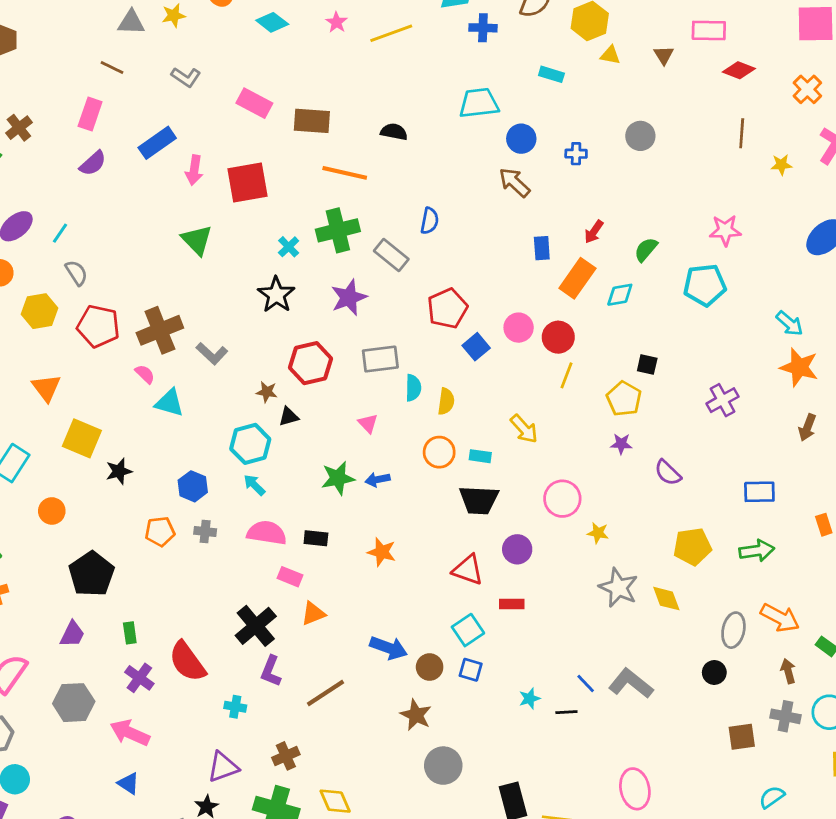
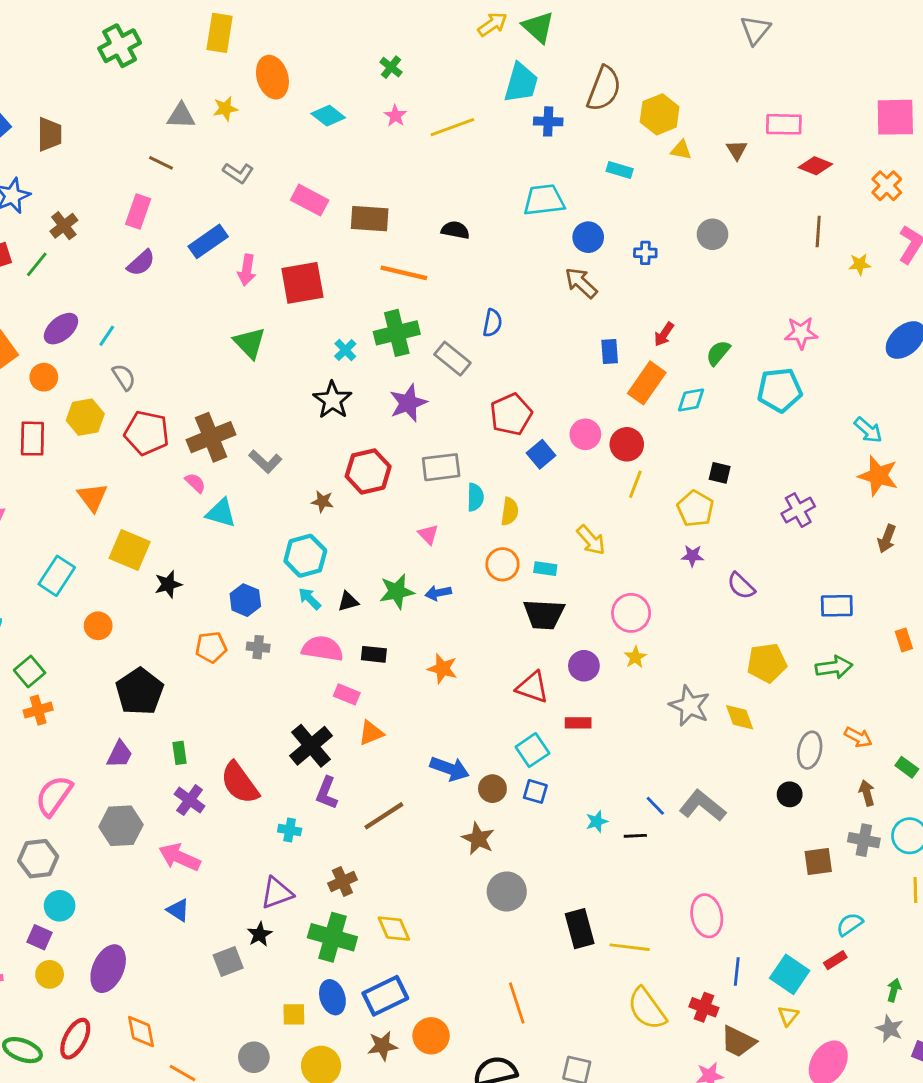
black triangle: (289, 417) -> (348, 601), moved
yellow star: (598, 533) -> (635, 657), moved, turned 30
orange arrow: (780, 618) -> (858, 737), size x0.7

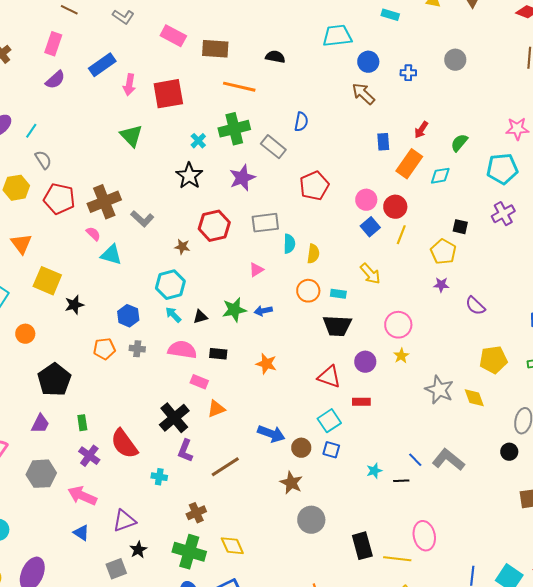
blue square: (541, 454) -> (370, 227), moved
purple cross: (798, 510) -> (503, 214), moved
pink triangle: (428, 534) -> (256, 270), turned 42
purple triangle: (277, 893) -> (124, 521), moved
pink ellipse: (707, 916) -> (424, 536), moved

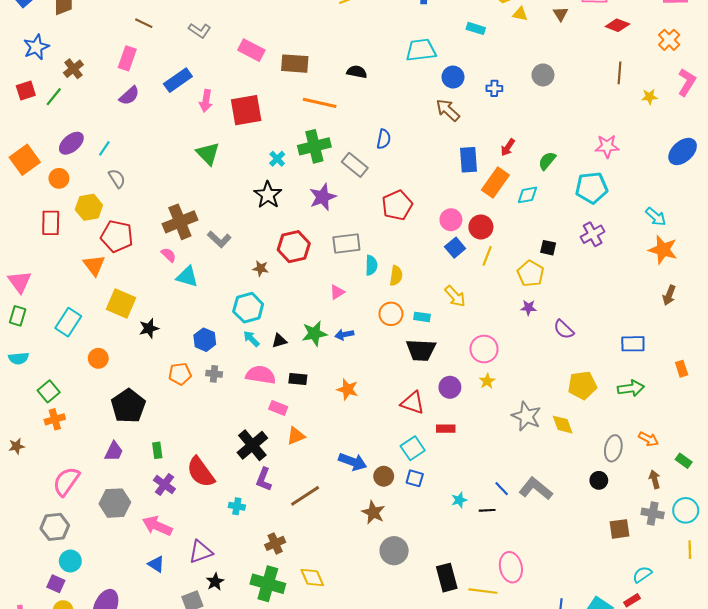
blue rectangle: (383, 142) -> (468, 160), size x1.4
red pentagon: (59, 199) -> (117, 236), moved

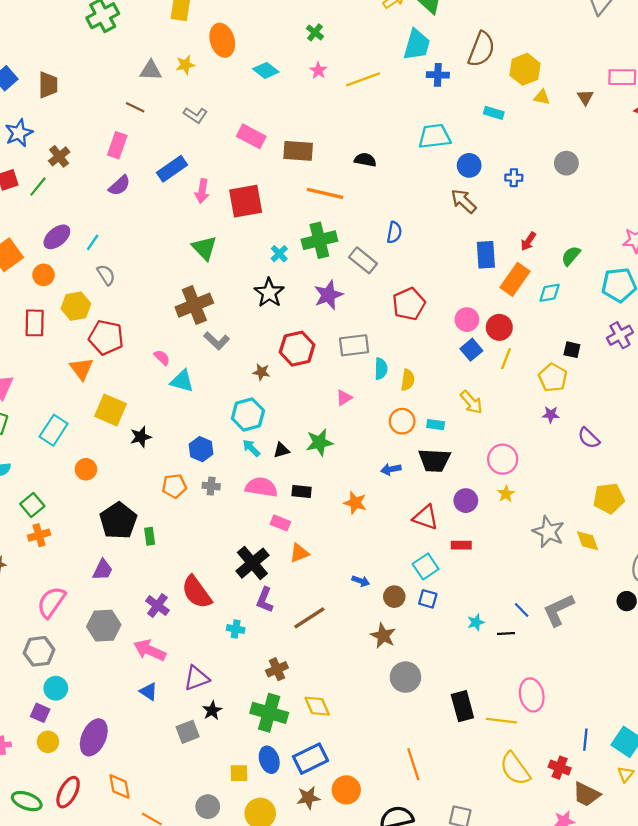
brown cross: (180, 222) -> (194, 305), moved
blue arrow: (344, 335) -> (391, 469), moved
green rectangle: (157, 450) -> (150, 536), moved
blue arrow: (353, 462) -> (361, 581), size x0.6
gray L-shape: (536, 489) -> (559, 610), turned -64

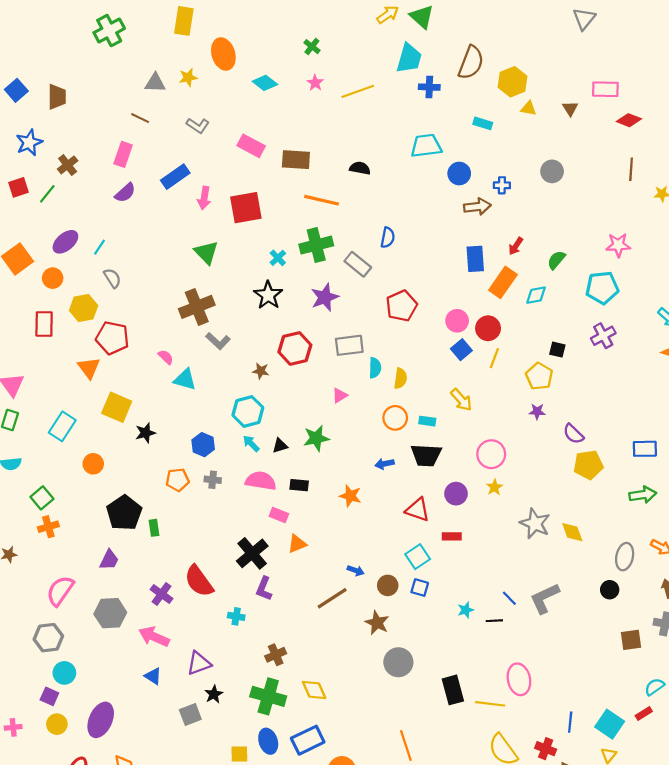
brown arrow: (464, 201) -> (477, 207), moved, turned 130
yellow pentagon: (609, 498) -> (588, 465), moved
brown line: (309, 618) -> (332, 598), moved

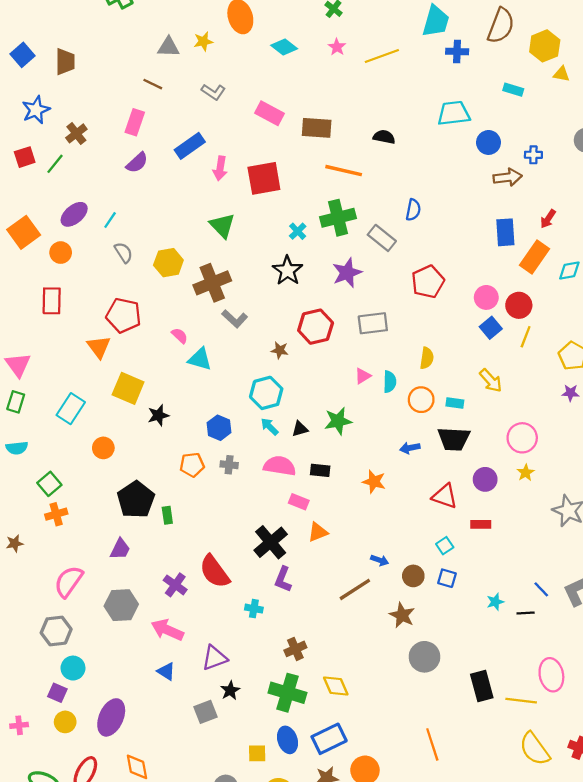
yellow hexagon: (84, 308) -> (168, 263), moved
cyan semicircle: (375, 368) -> (390, 382), moved
cyan square: (418, 557) -> (445, 546), size x0.7

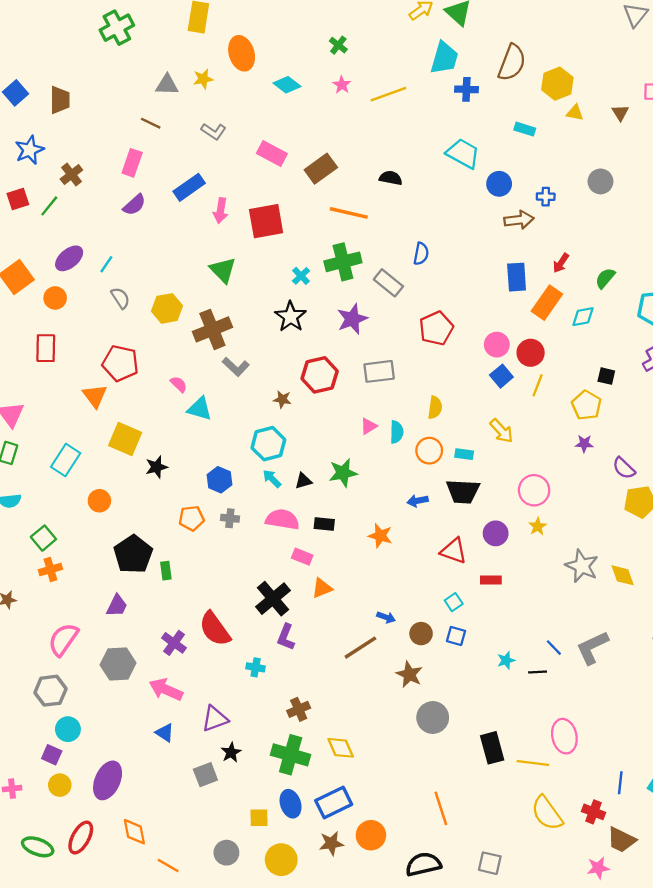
cyan trapezoid: (454, 113) -> (463, 153), turned 36
brown rectangle: (317, 128) -> (321, 169), turned -40

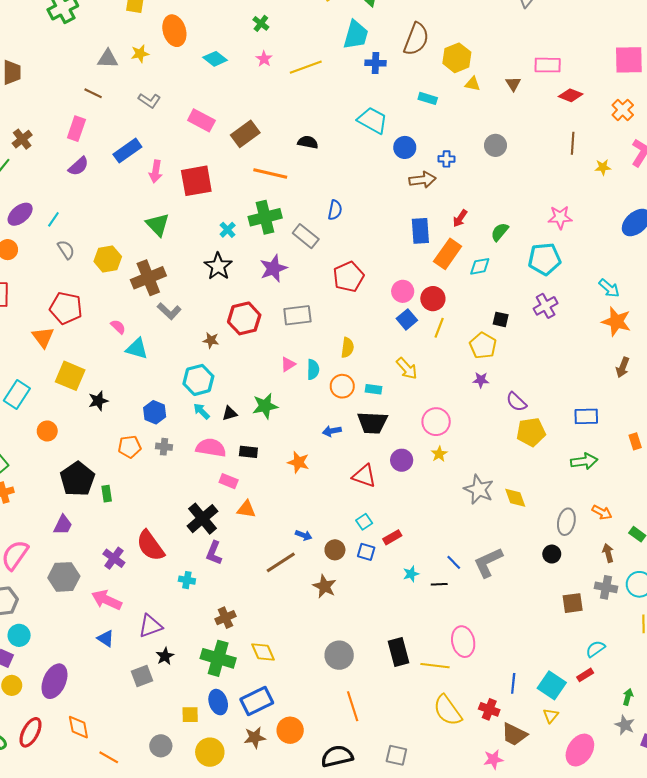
red rectangle: (491, 580) -> (392, 537), moved, turned -30
orange triangle: (322, 588) -> (246, 509), turned 30
gray circle: (433, 717) -> (339, 655), moved

